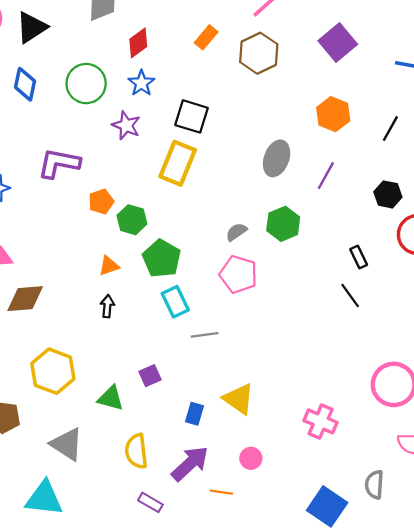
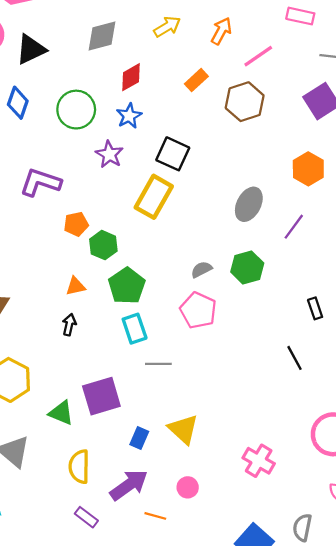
black line: (350, 295) -> (295, 358), moved
purple square: (150, 376) -> (101, 396), size x1.8

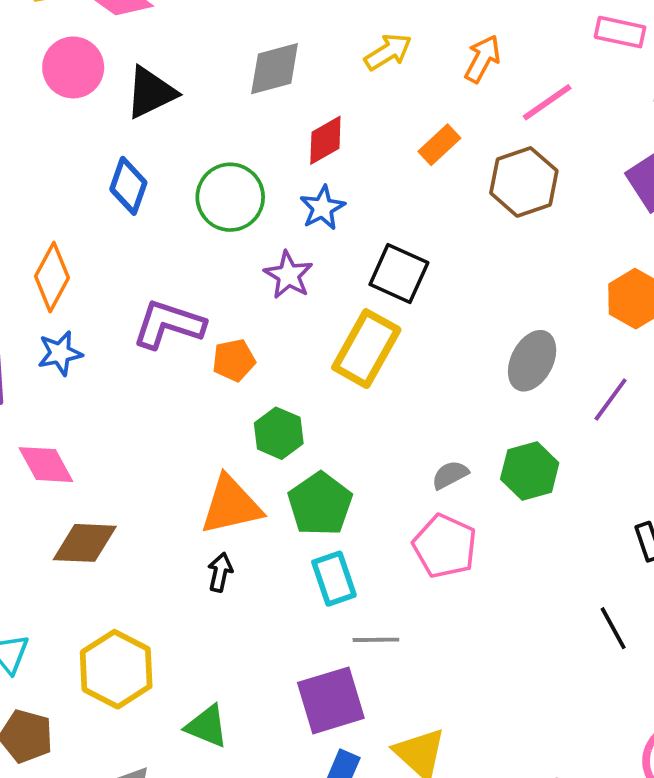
orange pentagon: (76, 224) -> (234, 360), moved
orange triangle: (76, 286) -> (231, 505), size x1.8
purple square: (101, 396) -> (331, 700), moved

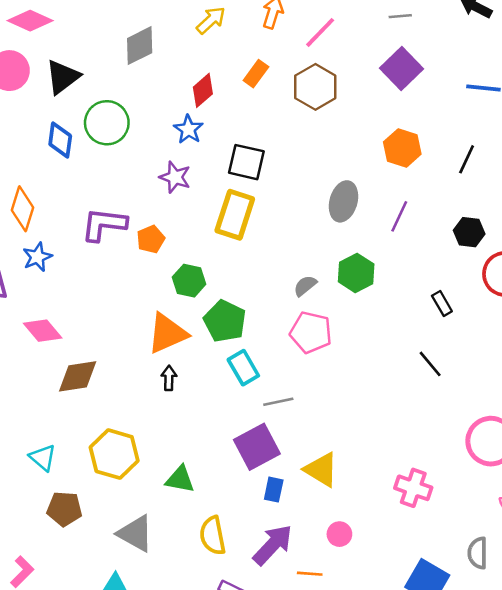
red diamond: (325, 140) -> (203, 90), moved
green circle: (230, 197) -> (107, 123), moved

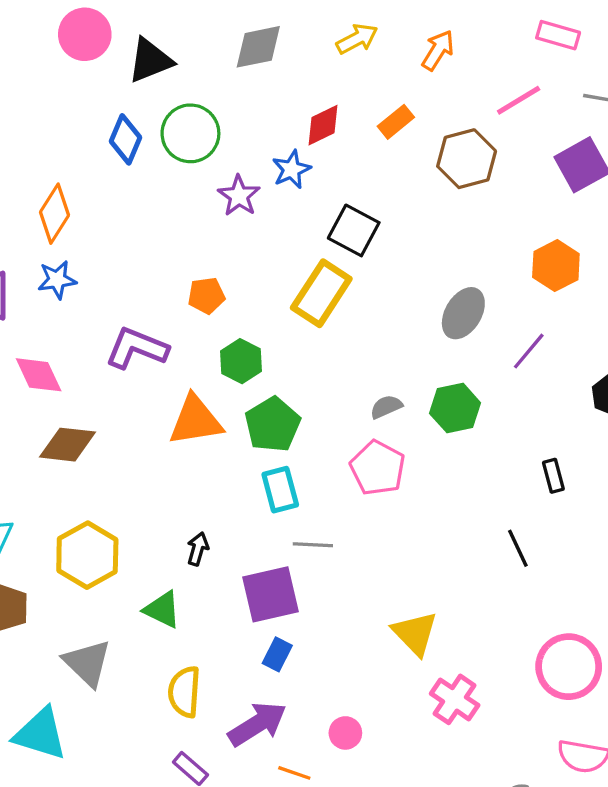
pink line: (320, 32) -> (519, 100), moved
purple star: (175, 177) -> (239, 196), moved
purple L-shape: (104, 224) -> (137, 348), moved
black arrow: (169, 378) -> (198, 549), moved
yellow triangle: (321, 470) -> (415, 633), moved

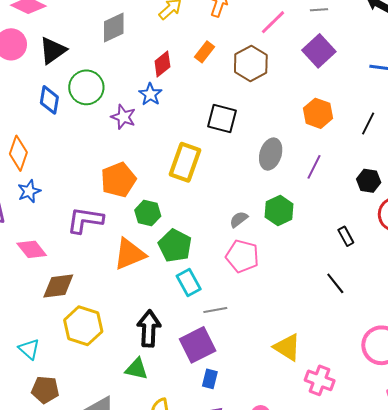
black square: (354, 230) -> (222, 119), moved
orange pentagon: (206, 296) -> (118, 180), size x1.6
black arrow: (198, 549) -> (149, 329), size x1.8
yellow hexagon: (87, 555) -> (83, 326), moved

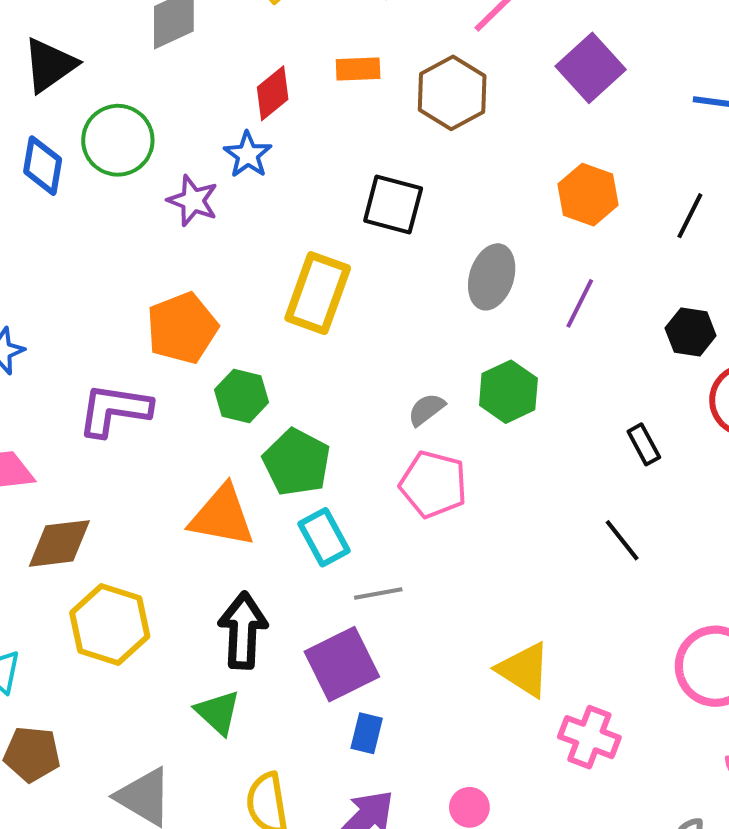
orange rectangle: (205, 52) -> (358, 69), turned 50
orange triangle: (130, 254) -> (222, 516), moved, turned 33
green triangle: (137, 369) -> (218, 712), turned 30

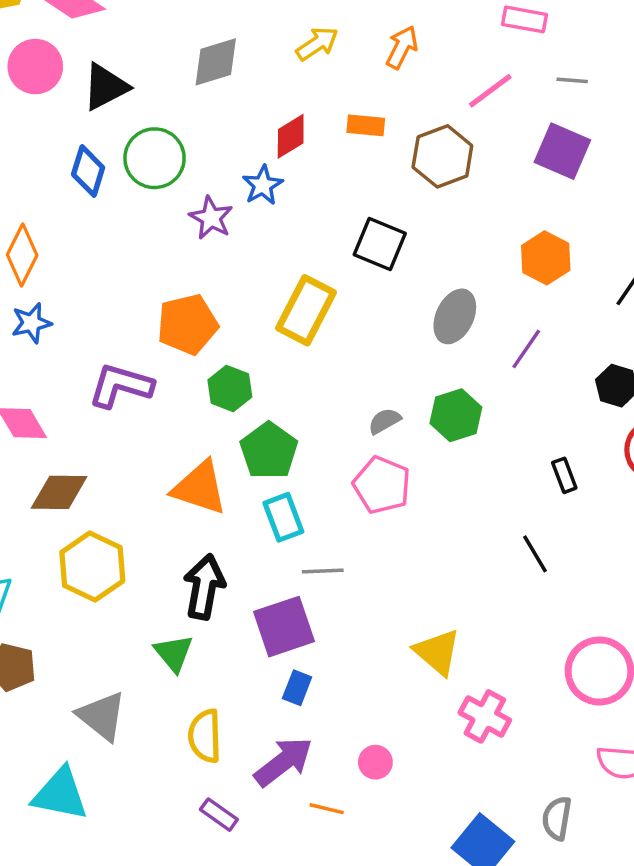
purple square: (591, 68) -> (562, 151), turned -32

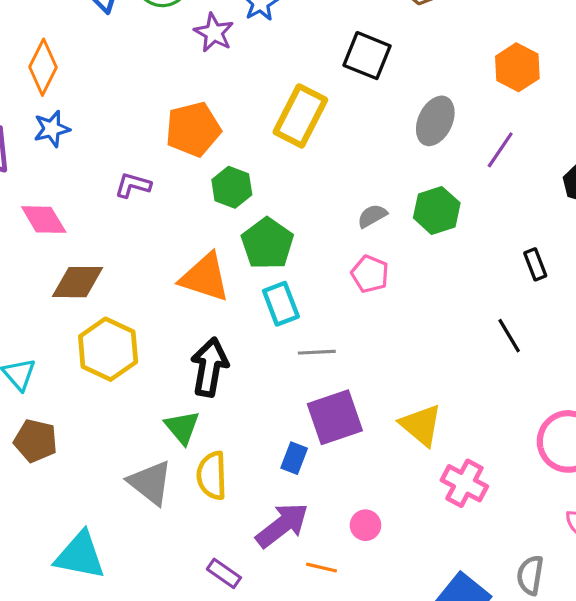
purple L-shape: (121, 386) -> (133, 185), size x0.6
pink pentagon: (382, 485) -> (370, 274), size x0.7
purple square: (284, 627) -> (335, 417), moved
gray triangle: (102, 716) -> (150, 483), moved
yellow semicircle: (205, 736) -> (212, 476), moved

